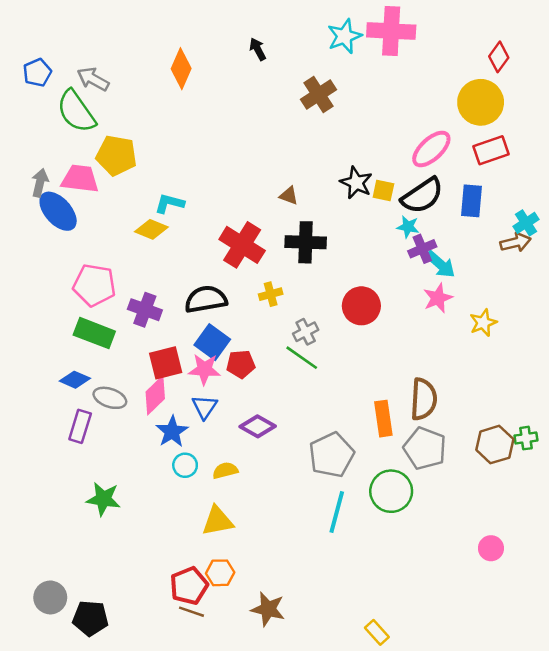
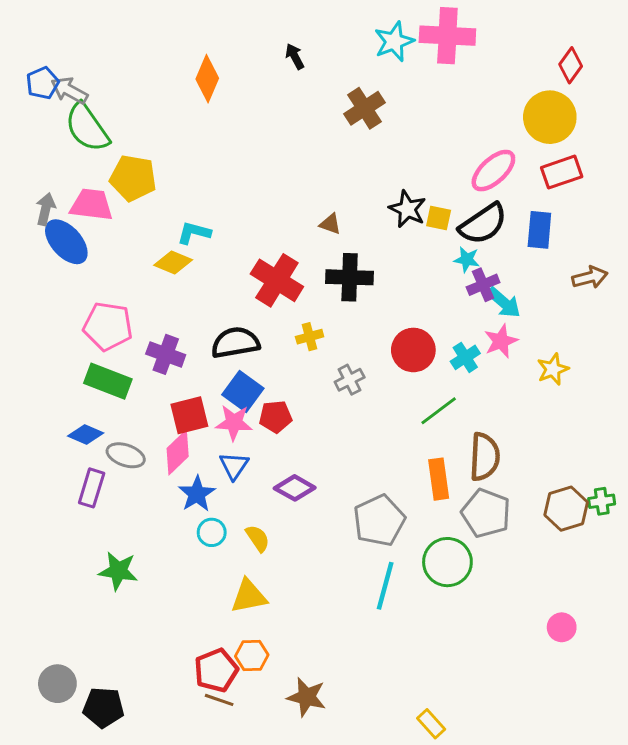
gray arrow: (93, 79) -> (69, 90), moved
cyan cross: (526, 223) -> (465, 357), moved
green line: (302, 358) -> (439, 411), moved, turned -72
yellow semicircle: (225, 470) -> (258, 538), turned 70

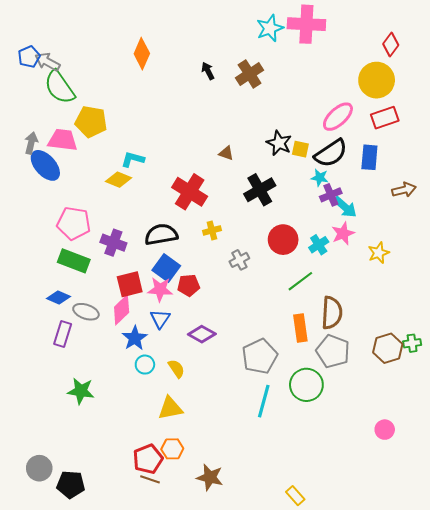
black arrow: (295, 56) -> (208, 71), moved
black cross: (350, 277) -> (260, 190), moved, turned -32

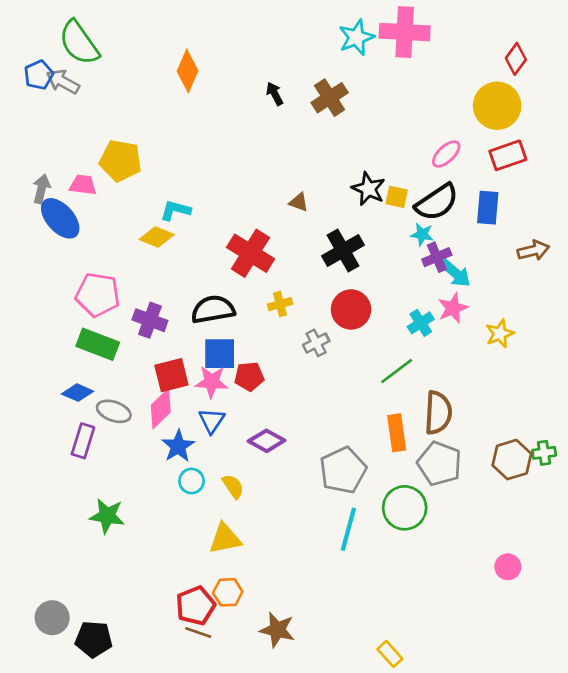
green semicircle: (60, 87) -> (79, 43), moved
pink ellipse: (338, 117) -> (446, 154), size x0.7
pink trapezoid: (63, 140) -> (83, 185), size x0.7
red circle: (283, 240) -> (351, 309), moved
blue square: (166, 268) -> (220, 354), turned -36

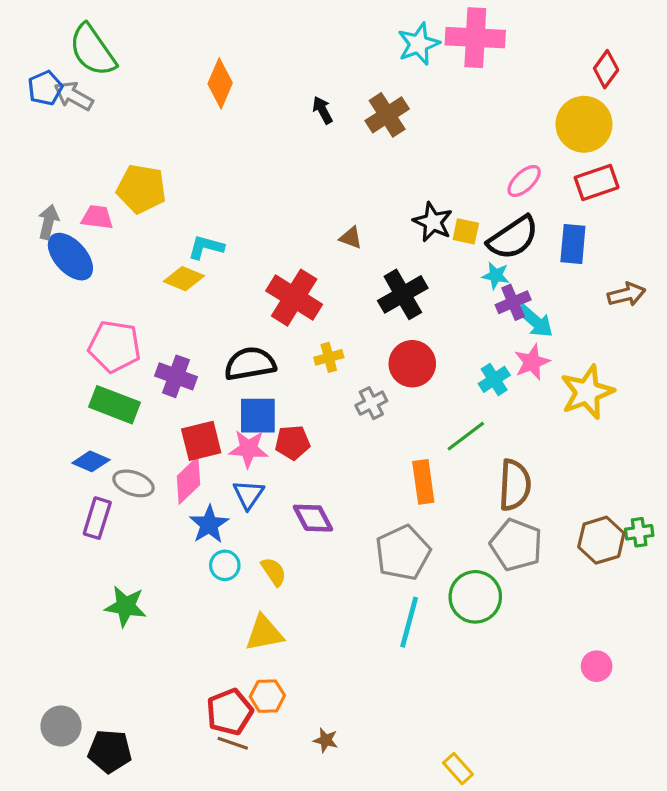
yellow star: (500, 334) -> (587, 392), size x1.6
orange rectangle: (397, 433) -> (423, 482), moved
purple diamond: (267, 441) -> (313, 518), turned 33
brown star: (277, 630) -> (326, 740), size x0.6

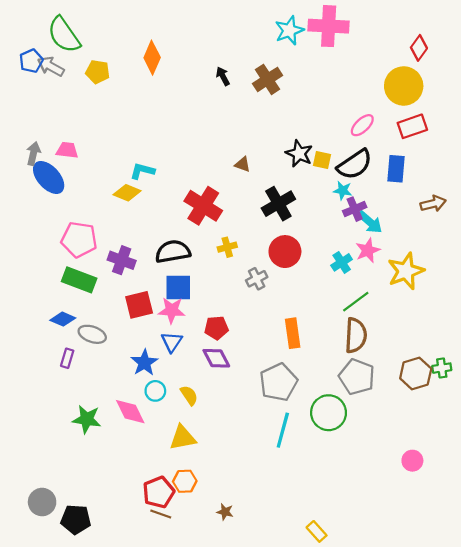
yellow pentagon: (141, 189) -> (98, 72), moved, size x0.7
green line: (466, 436) -> (356, 302), moved
red pentagon: (293, 442) -> (216, 328), moved
pink diamond: (189, 480) -> (130, 412), moved, turned -72
purple rectangle: (97, 518) -> (67, 358), size x0.7

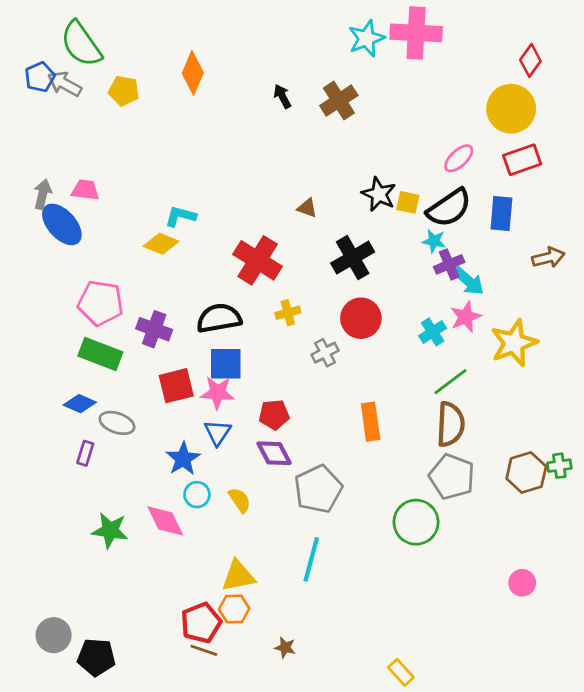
gray pentagon: (278, 382) -> (318, 489), moved
cyan line: (283, 430) -> (311, 559), moved
yellow triangle: (183, 438) -> (238, 576), moved

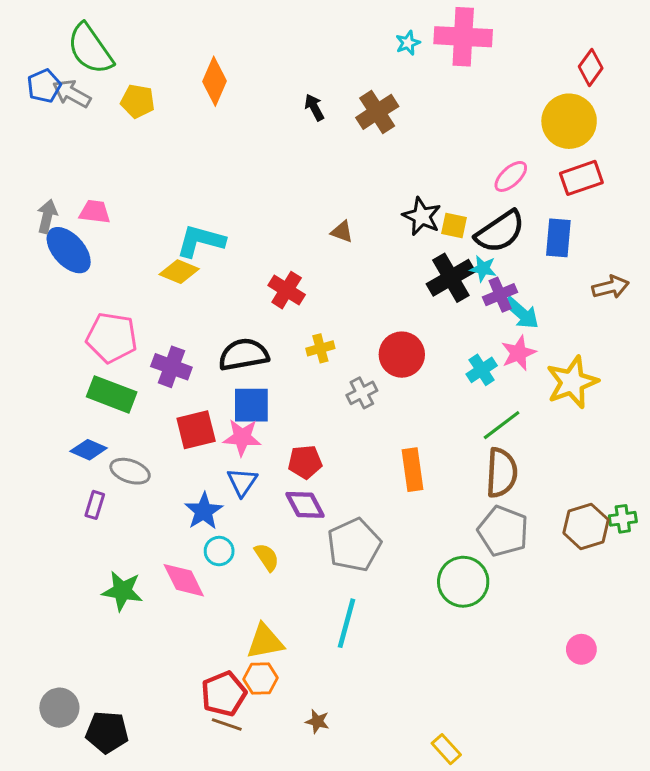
cyan star: (366, 38) -> (408, 43), size x0.6
cyan L-shape: (180, 216) -> (201, 241), size x1.4
black cross: (353, 258) -> (451, 278), moved
red cross: (258, 260) -> (287, 290), size x0.7

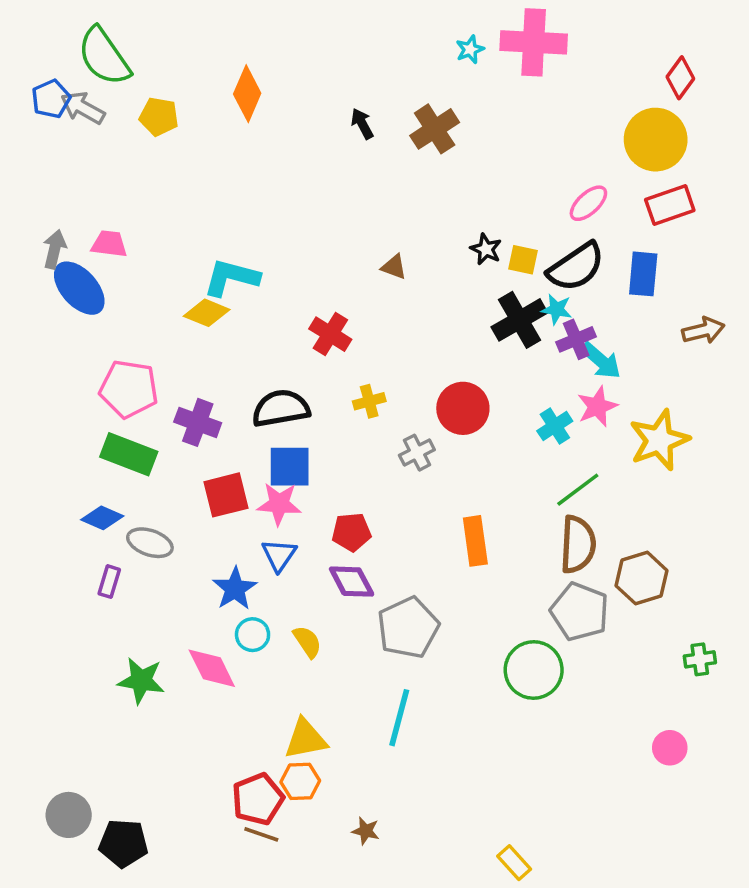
black star: (422, 216) -> (486, 249), size x0.7
green cross: (623, 519) -> (700, 659), moved
brown hexagon: (586, 526) -> (641, 578), moved

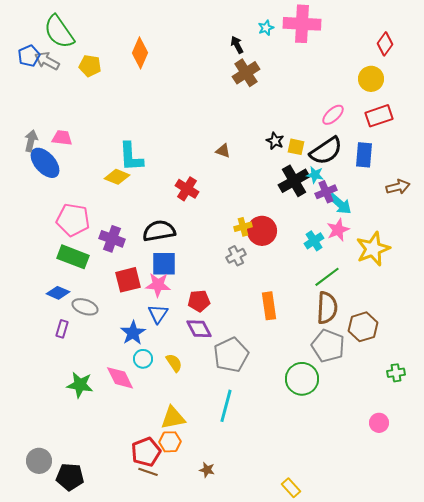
black arrow: (362, 124) -> (237, 45), moved
yellow circle: (656, 140) -> (371, 79), size x0.7
cyan L-shape: (231, 277) -> (131, 157), turned -108
yellow cross: (369, 401) -> (243, 227), moved

